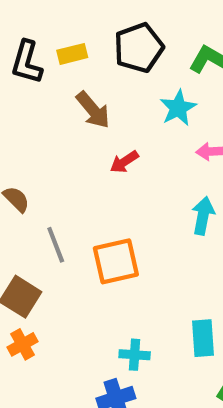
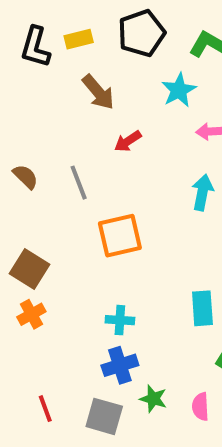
gray line: (56, 245) -> (79, 183), moved
cyan cross: (135, 355) -> (120, 320), moved

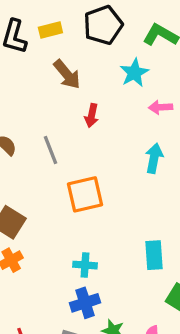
red arrow: (128, 141) -> (92, 115), turned -45

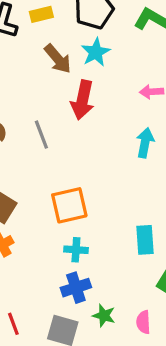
cyan star: (134, 73) -> (96, 52), moved
red arrow: (92, 115) -> (82, 100), size x1.6
orange square: (85, 194) -> (69, 205), moved

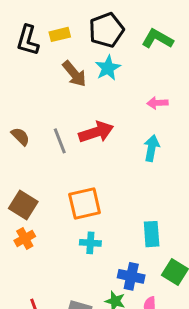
red arrow: (82, 100) -> (96, 132), moved, turned -120
blue cross: (76, 288) -> (131, 276), moved, turned 30

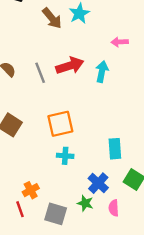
cyan arrow: (152, 148) -> (102, 72), moved
orange cross: (25, 238) -> (31, 190), moved
blue cross: (131, 276) -> (98, 183), turned 30

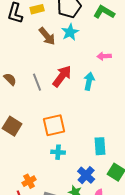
red arrow: (70, 66) -> (62, 76), turned -35

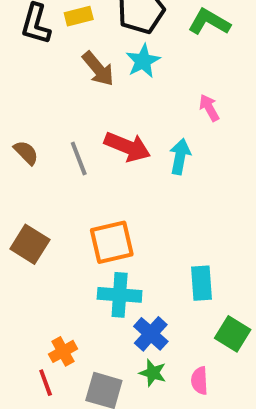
pink arrow: (104, 56) -> (209, 108), turned 64
red arrow: (62, 76) -> (127, 147), turned 75
cyan cross: (58, 152) -> (120, 295), size x1.5
blue cross: (86, 175) -> (151, 334), moved

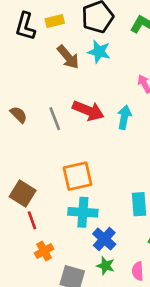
cyan star: (143, 61) -> (99, 52), turned -30
brown square: (30, 244) -> (23, 194), moved
red line: (46, 383) -> (32, 220), moved

